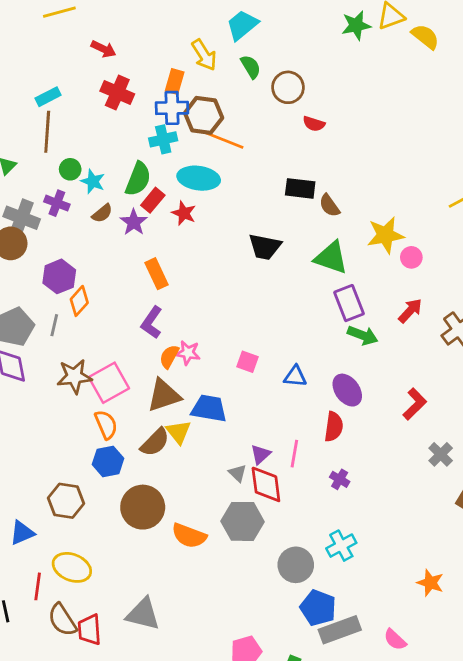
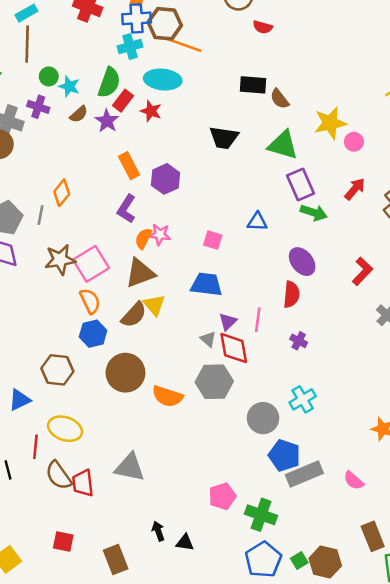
purple hexagon: (59, 276) -> (166, 179), moved
blue triangle: (295, 376) -> (257, 222), moved
blue trapezoid: (209, 408) -> (206, 284), moved

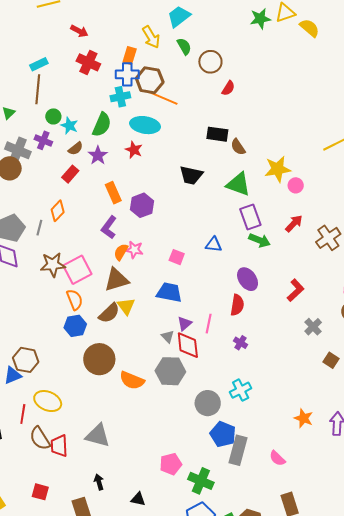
red semicircle: (263, 27) -> (228, 88), turned -77
red rectangle: (123, 101) -> (70, 174), moved
brown hexagon: (57, 370) -> (26, 360), moved
gray rectangle: (304, 474) -> (238, 450), turned -56
black arrow: (158, 531) -> (99, 482), moved

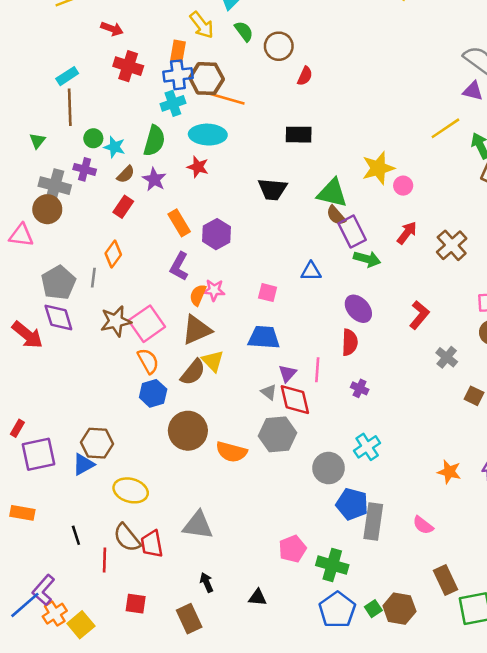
brown semicircle: (238, 147) -> (336, 215), moved
red line: (23, 414) -> (105, 560), moved

